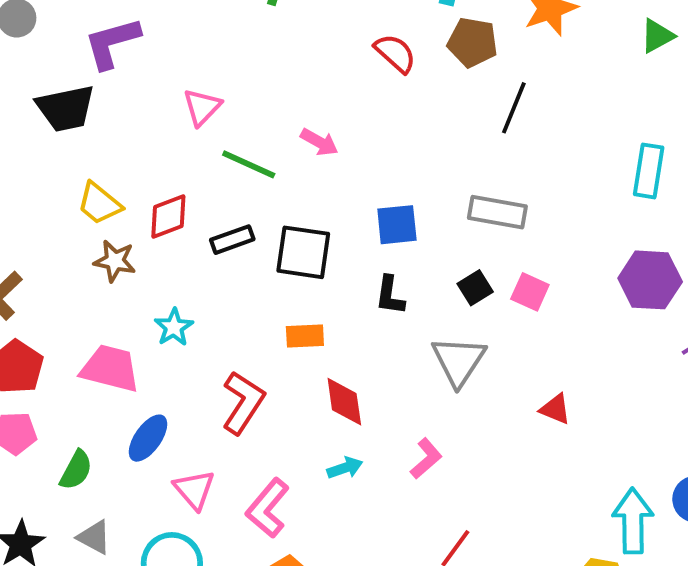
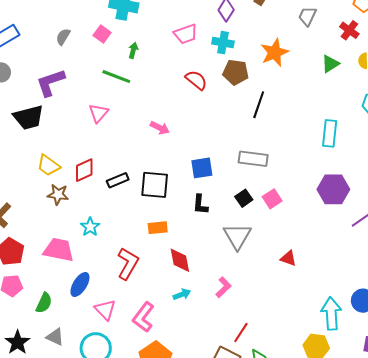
green line: (249, 164) -> (116, 77), moved
pink square: (530, 292) -> (272, 199), turned 36

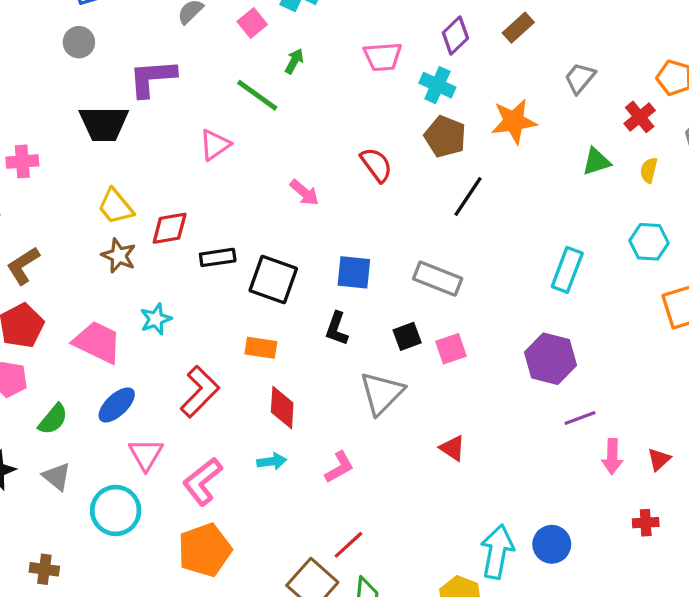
red semicircle: (196, 80) -> (376, 165), moved

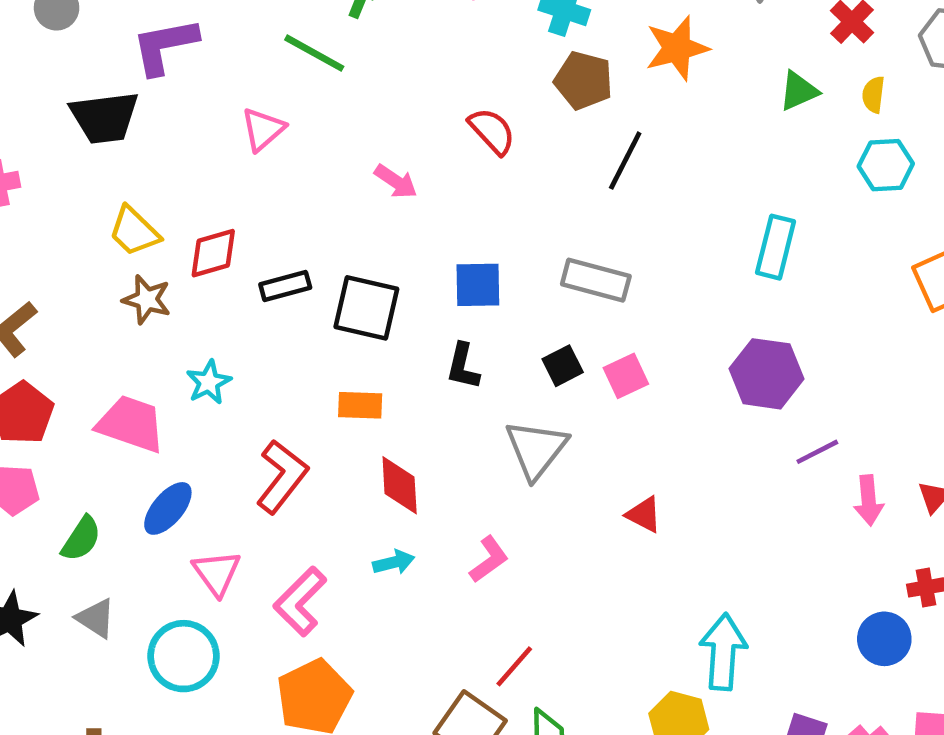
cyan hexagon: (649, 242) -> (886, 165), moved
blue circle: (552, 544) -> (884, 639), moved

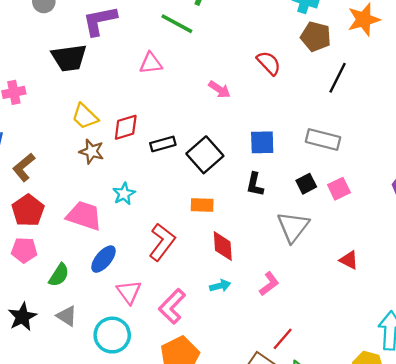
pink triangle: (263, 129) -> (151, 63), turned 35
black square: (366, 308) -> (205, 155), turned 36

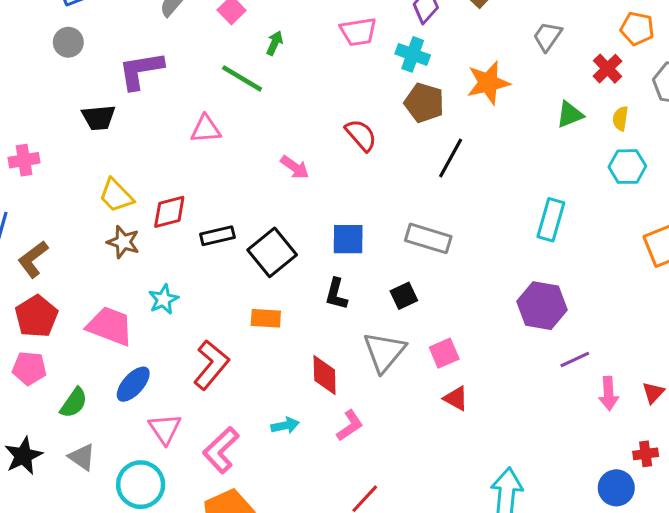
black trapezoid: (69, 58) -> (98, 118), size x0.7
pink square: (339, 189) -> (444, 353), moved
red diamond: (223, 246) -> (325, 375), moved

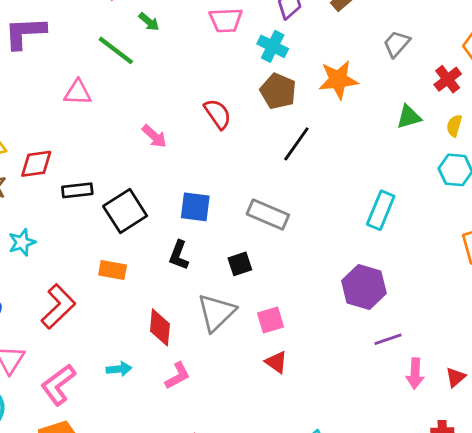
green arrow: (275, 43) -> (149, 22), turned 100

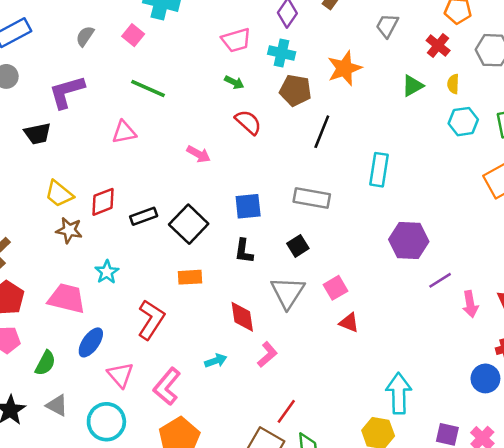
green arrow: (149, 22) -> (234, 82), moved
cyan rectangle: (381, 210) -> (379, 170), moved

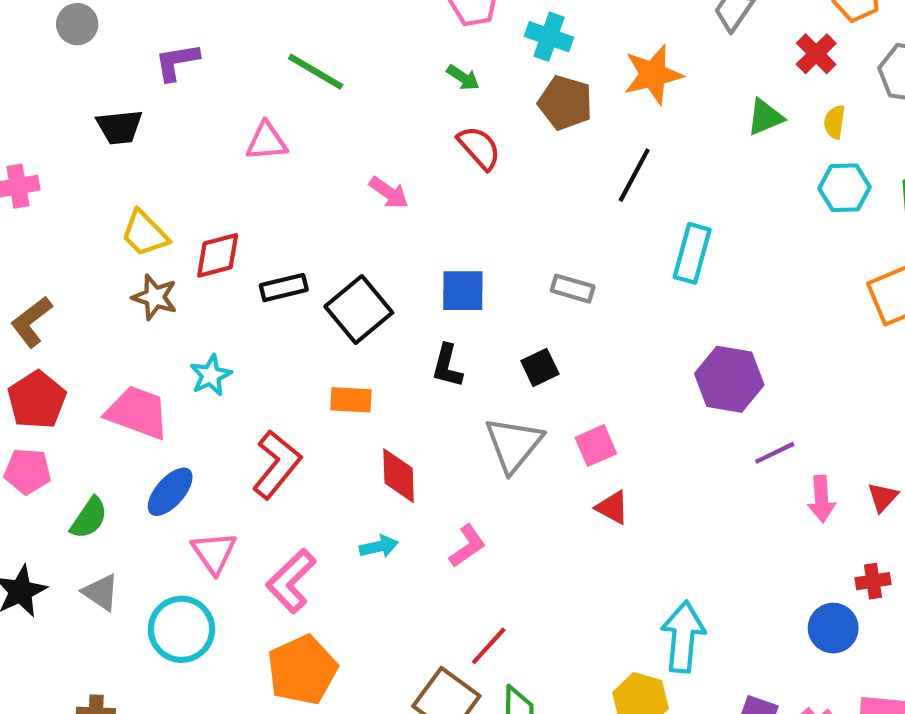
purple L-shape: (67, 92) -> (177, 62), size x0.7
black line: (322, 132) -> (634, 175), moved
gray rectangle: (312, 198) -> (573, 289), size x0.7
red diamond: (242, 317) -> (399, 476), moved

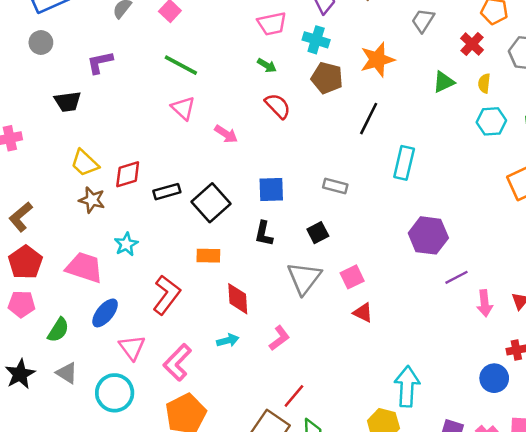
pink triangle: (266, 141) -> (183, 108), moved, turned 50

